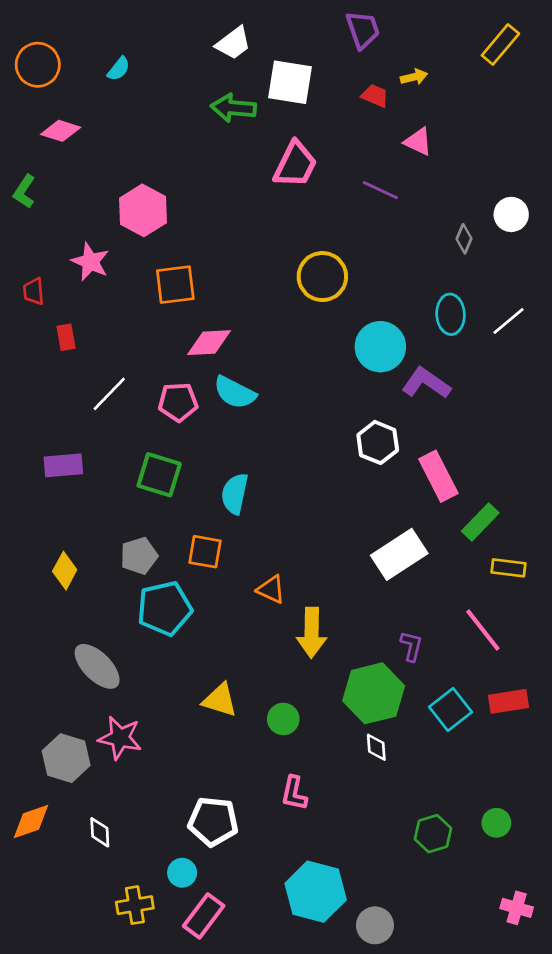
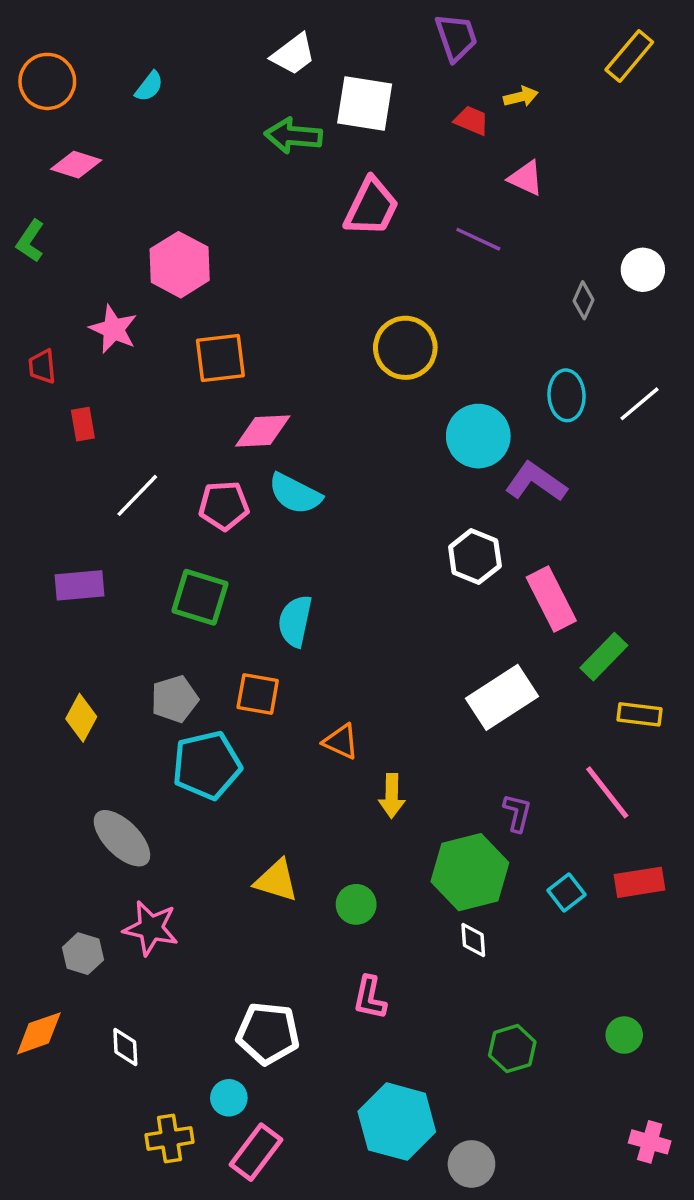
yellow arrow: (312, 633) -> (392, 796), size x0.7
cyan square: (451, 710) -> (567, 892), size x0.7
gray hexagon: (66, 758) -> (83, 954), size x0.7
green hexagon: (433, 834) -> (512, 1049), moved

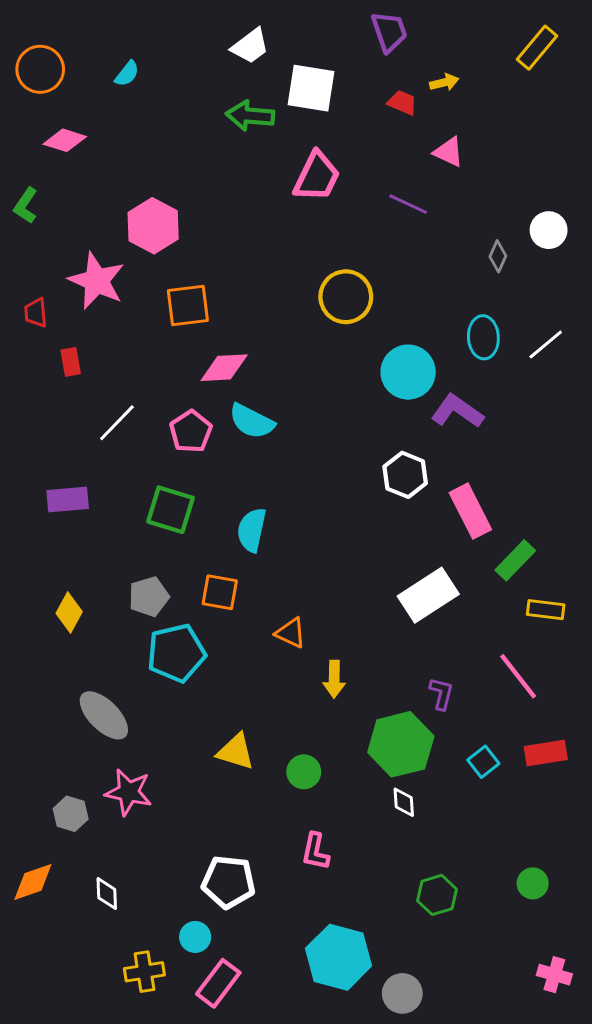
pink star: (113, 329) -> (97, 281), size x1.4
pink pentagon: (224, 506) -> (191, 431), turned -30

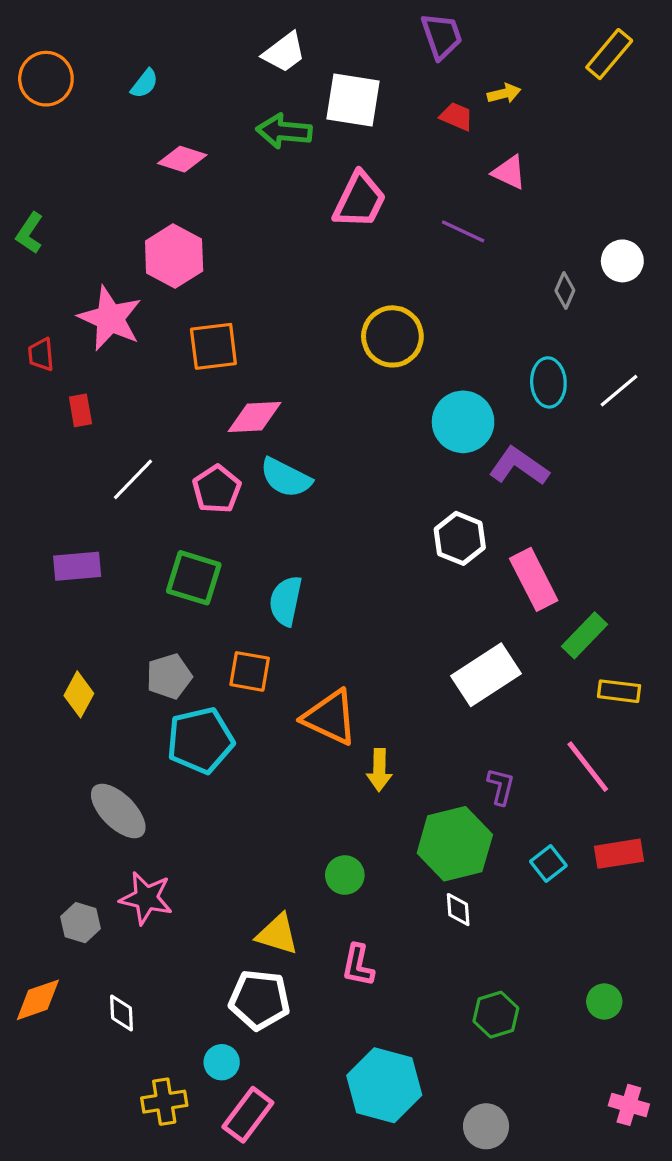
pink diamond: (65, 140) -> (182, 159), moved
orange triangle: (291, 633) -> (330, 717), size x1.6
yellow triangle: (236, 752) -> (277, 934), moved
gray circle: (402, 993) -> (486, 1126), moved

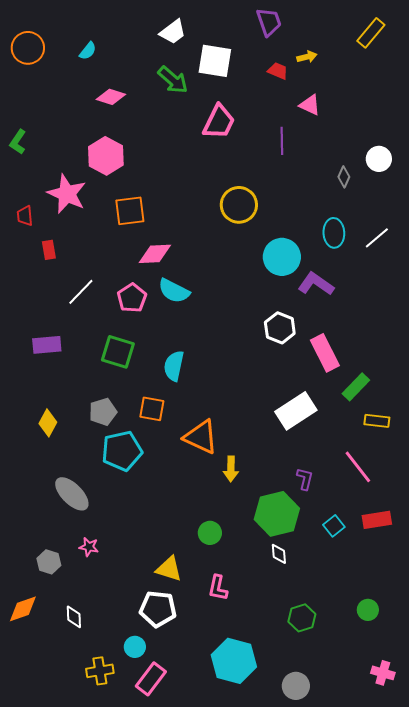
green arrow: (284, 131) -> (173, 80), turned -144
purple line: (463, 231) -> (282, 141), turned 64
pink star: (146, 898) -> (89, 547), size x0.6

